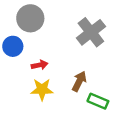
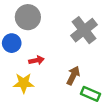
yellow star: (42, 89) -> (24, 83), moved

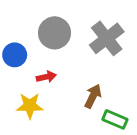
gray circle: (28, 17) -> (55, 33), moved

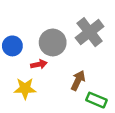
gray circle: (55, 33) -> (53, 42), moved

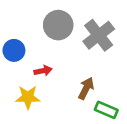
gray circle: (53, 42) -> (58, 25), moved

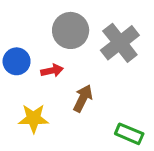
red arrow: (43, 71) -> (52, 71), moved
brown arrow: (86, 88) -> (83, 98), moved

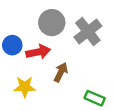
red arrow: (52, 71) -> (38, 52), size x1.5

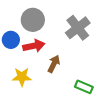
gray circle: (52, 23) -> (33, 20), moved

